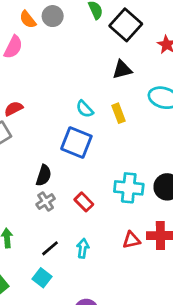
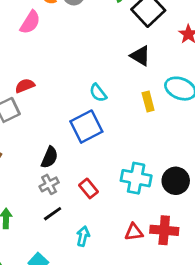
black triangle: (122, 70) -> (140, 56), turned 40
yellow rectangle: (118, 113) -> (148, 102), moved
blue square: (76, 142) -> (86, 127), turned 36
black line: (50, 248) -> (53, 214), moved

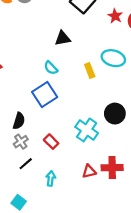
black triangle: (140, 56) -> (63, 38), moved, turned -35
cyan cross: (136, 178) -> (87, 130), turned 30
black circle: (176, 181) -> (115, 114), moved

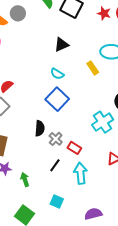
cyan cross: (87, 130) -> (103, 122), turned 35
gray cross: (21, 142) -> (56, 139), moved
red rectangle: (51, 142) -> (74, 148), moved
cyan arrow: (51, 178) -> (81, 173), size x1.5

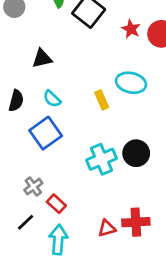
black triangle: (62, 45) -> (42, 59), moved
cyan cross: (103, 122) -> (102, 159), moved
black semicircle: (40, 128) -> (16, 101), moved

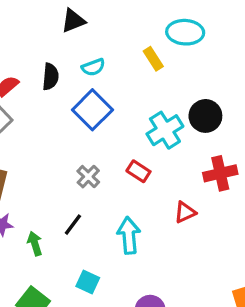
cyan semicircle: (52, 99) -> (93, 67), turned -54
red rectangle: (56, 204) -> (138, 171), moved
black line: (26, 222) -> (73, 225), moved
red cross: (136, 222) -> (220, 173), moved

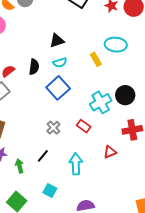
black triangle: (73, 21) -> (57, 41), moved

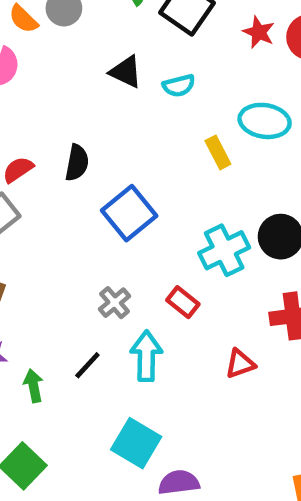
black triangle: (57, 41) -> (126, 72), moved, turned 42
cyan semicircle: (60, 63) -> (179, 86), moved
cyan arrow: (76, 164) -> (146, 356), moved
cyan square: (50, 190) -> (136, 443), moved, size x1.5

